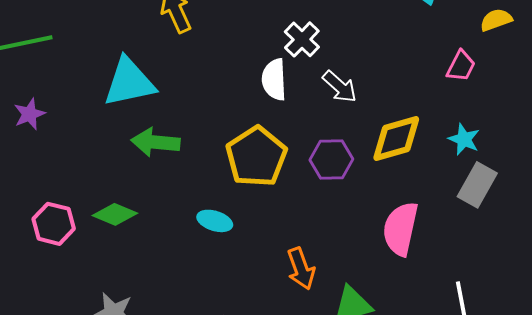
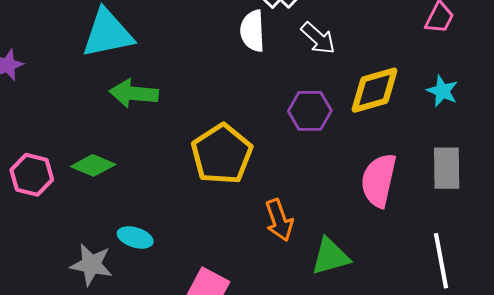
yellow pentagon: (256, 157) -> (222, 154), moved
gray rectangle: (477, 185) -> (447, 168), moved, turned -30
cyan ellipse: (215, 221) -> (135, 237), moved

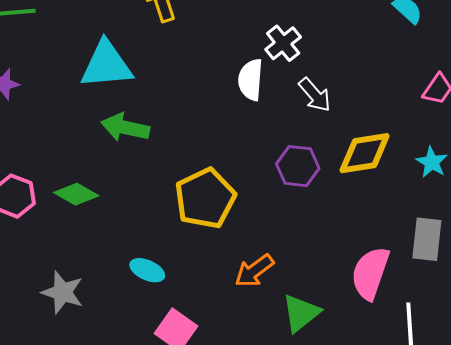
pink semicircle: (379, 180) -> (370, 273), moved
orange arrow: (279, 220) -> (254, 271), turned 66
cyan ellipse: (135, 237) -> (147, 270), moved
green triangle: (330, 256) -> (301, 313), turned -30

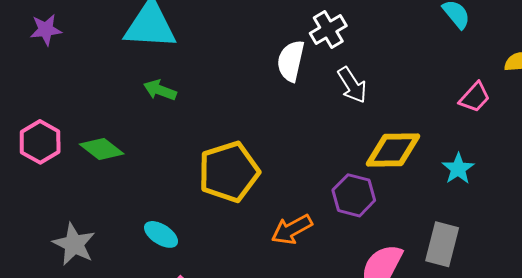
green arrow: (125, 127) -> (160, 90), size x0.7
purple hexagon: (298, 166) -> (354, 195), moved
orange arrow: (254, 271) -> (292, 229), moved

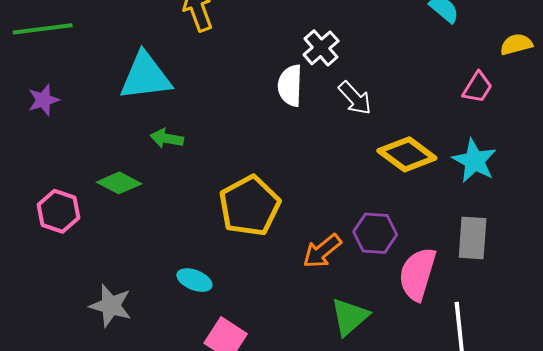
green diamond: (102, 149) -> (119, 183), moved
yellow diamond: (393, 150) -> (407, 154), turned 48
cyan star: (458, 169) -> (474, 161), size x1.4
purple hexagon: (354, 195) -> (375, 233), moved

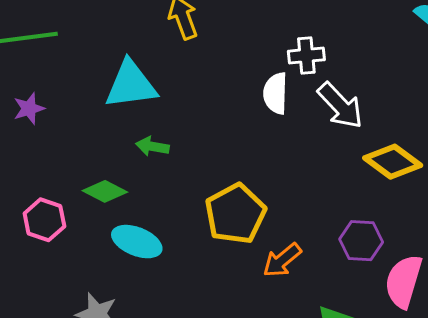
white cross: (321, 48) -> (306, 55), turned 36
white arrow: (355, 98) -> (340, 106), size x1.4
orange arrow: (322, 251) -> (282, 260), moved
cyan ellipse: (194, 280) -> (137, 242), moved, size x1.4

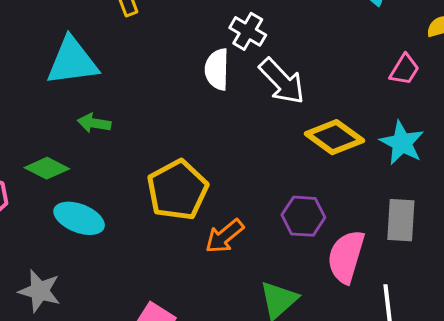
white cross: (306, 55) -> (248, 31), turned 36

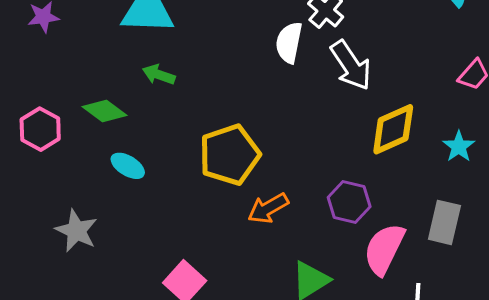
yellow diamond: (334, 137) -> (393, 129), turned -70
cyan star: (402, 143) -> (459, 146), size x0.7
cyan ellipse: (79, 218) -> (128, 166), size x0.7

